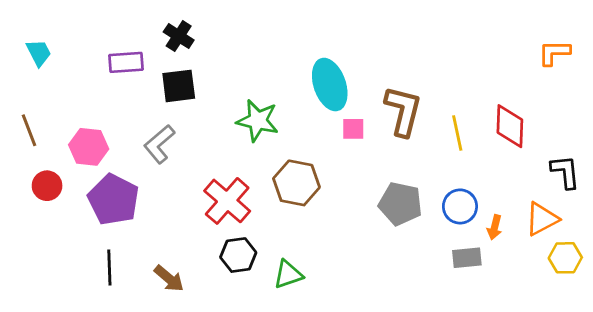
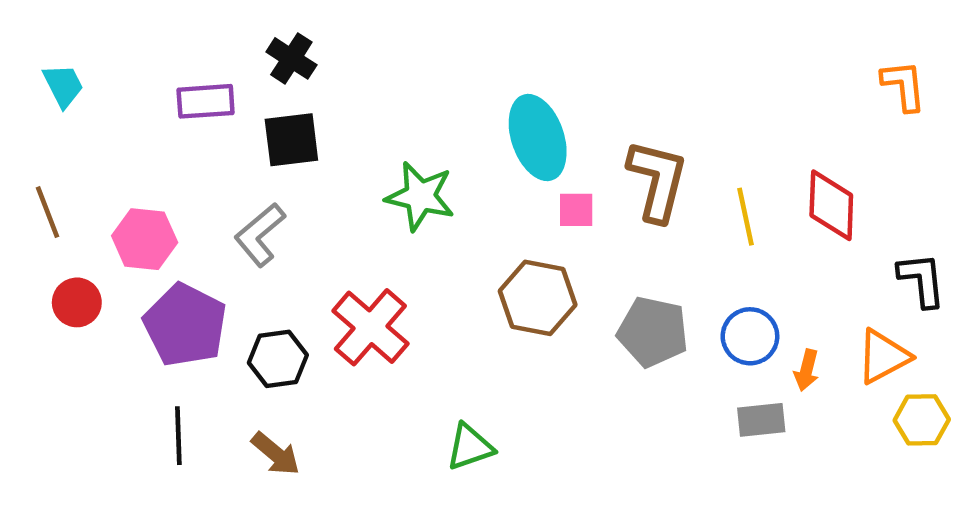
orange L-shape: (554, 53) -> (904, 86), turned 84
brown hexagon: (296, 183) -> (538, 298), moved
black hexagon: (238, 255) -> (278, 359), moved

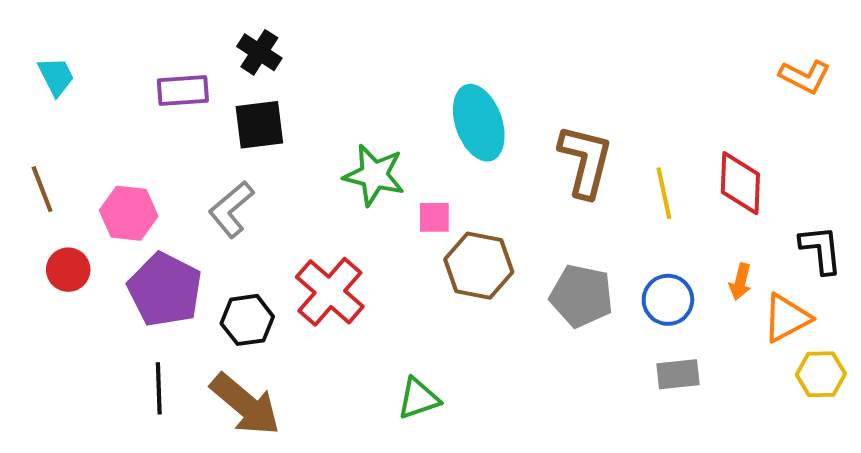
orange L-shape: (904, 86) -> (805, 76), turned 123
pink square: (576, 210) -> (434, 217), moved
orange arrow: (806, 370) -> (740, 282), moved
brown arrow: (276, 454) -> (245, 404), size x1.6

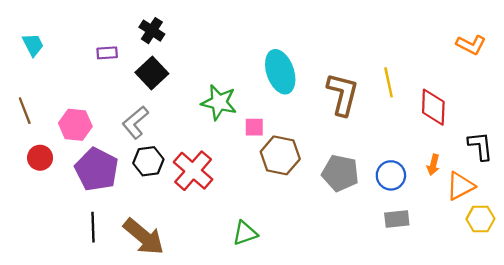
purple rectangle: (183, 91) -> (107, 53), size x0.7
black square: (259, 125) -> (152, 73), turned -36
yellow line: (664, 193) -> (389, 82), moved
black hexagon: (247, 320) -> (148, 161), moved

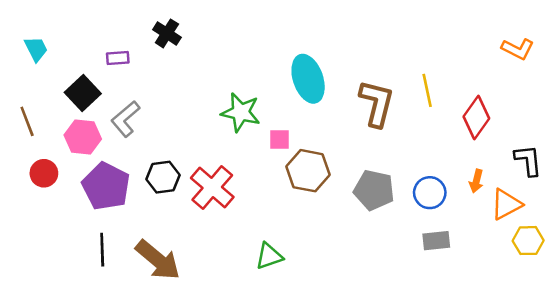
black square: (152, 73) -> (83, 93), moved
red diamond: (433, 107) -> (476, 118), turned 33
gray L-shape: (135, 122) -> (125, 119), moved

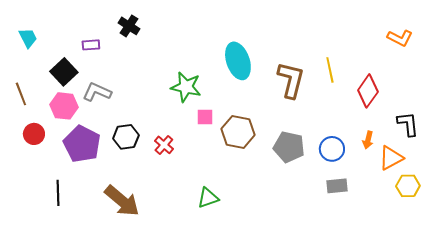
gray L-shape: (125, 119) -> (97, 92), turned 64
pink square: (280, 140) -> (205, 117), moved
red cross: (212, 187) -> (164, 145), size x0.6
black line: (102, 250) -> (58, 193), moved

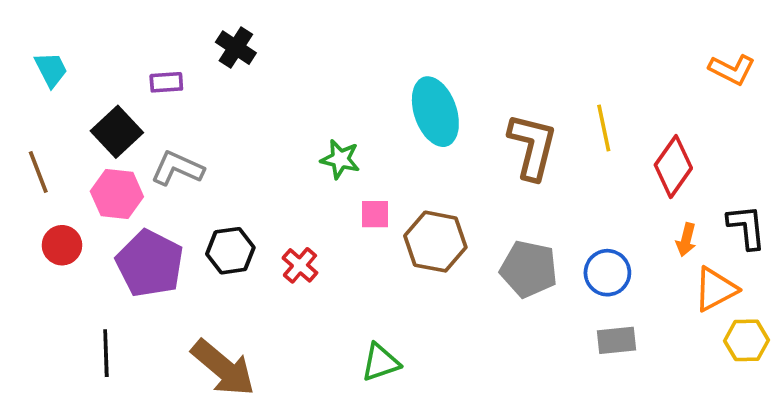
green star: (186, 87) -> (340, 159), size x0.7
orange arrow: (368, 140) -> (686, 240), moved

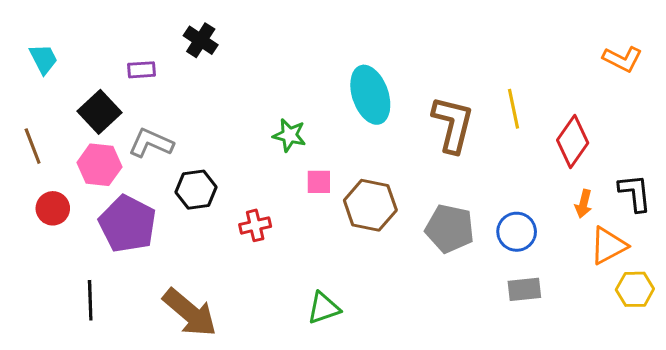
black hexagon: (230, 251) -> (196, 190), moved
red cross: (300, 265) -> (255, 225), turned 36

